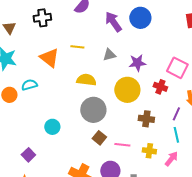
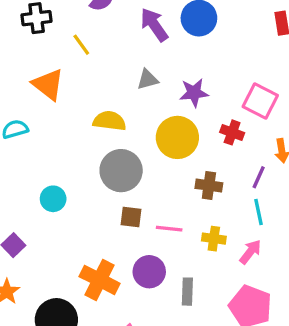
yellow line: (77, 47) -> (81, 45), moved, turned 48
brown square: (99, 138) -> (131, 217), turned -32

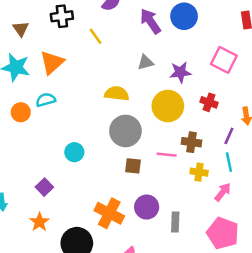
orange triangle: (48, 84) -> (52, 62), moved, turned 40
pink square: (260, 101) -> (224, 60), moved
pink line: (169, 229) -> (167, 155), moved
yellow cross: (214, 239) -> (199, 172), moved

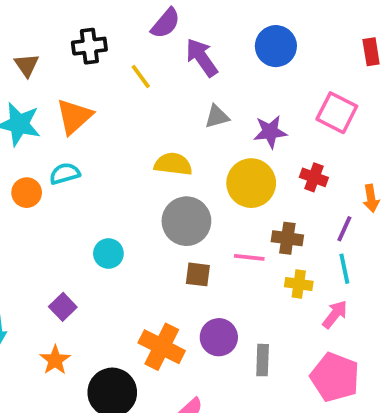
purple arrow: (150, 21) -> (202, 58), moved

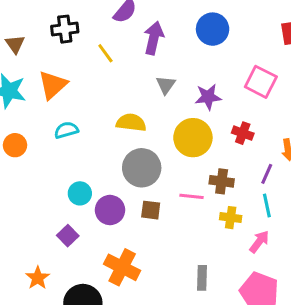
purple arrow: (202, 58) -> (154, 38), turned 48
gray triangle: (217, 116) -> (166, 85), turned -40
cyan semicircle: (65, 174) -> (66, 130), moved
purple square: (63, 307) -> (68, 236), moved
purple circle: (219, 337) -> (110, 210), moved

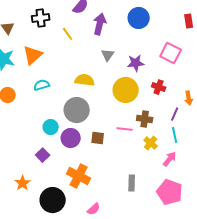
gray circle: (142, 168) -> (77, 110), moved
yellow cross: (231, 218) -> (151, 143), turned 32

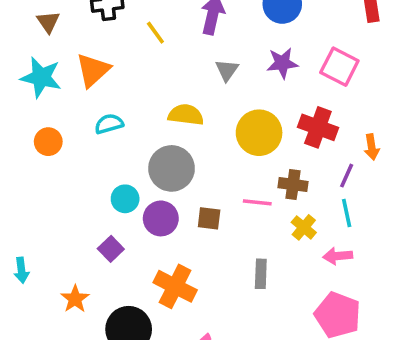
purple star: (136, 63) -> (282, 63), moved
red cross: (159, 87) -> (318, 127), size x1.5
pink arrow: (170, 159) -> (338, 256), turned -133
gray rectangle: (132, 183) -> (261, 274), moved

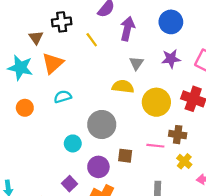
brown triangle: (48, 22) -> (36, 38), moved
yellow semicircle: (186, 115) -> (123, 87), moved
purple circle: (161, 218) -> (98, 167), moved
purple square: (111, 249) -> (69, 184), moved

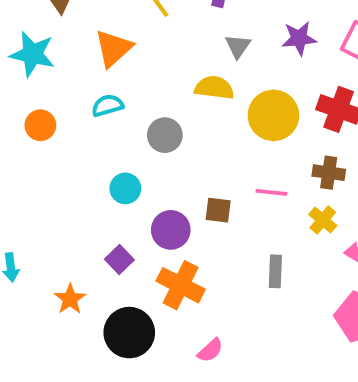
orange triangle: (53, 63) -> (113, 48), moved
gray circle: (102, 125) -> (165, 135), moved, size x0.7
brown cross: (178, 135) -> (329, 173), moved

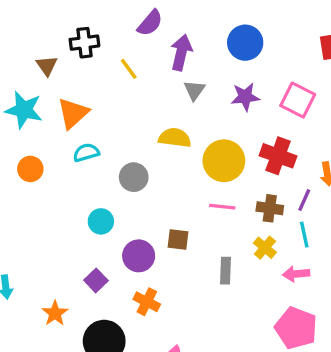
gray triangle: (238, 46) -> (194, 90), moved
orange triangle: (113, 48) -> (73, 113), moved
pink line: (271, 192) -> (222, 207), moved
gray rectangle: (275, 271) -> (226, 271), moved
orange cross: (181, 285) -> (147, 302), size x0.7

